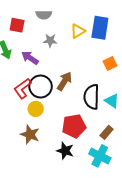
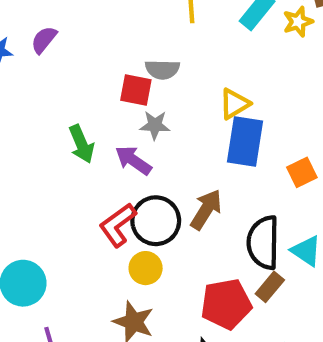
red square: (17, 25) -> (136, 90), moved
blue rectangle: (100, 28) -> (245, 142), moved
gray star: (50, 41) -> (155, 125), moved
brown rectangle: (107, 132) -> (270, 287), moved

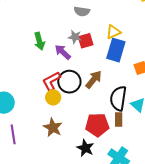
red square: (136, 90) -> (86, 41), moved, turned -35
yellow circle: (146, 268) -> (53, 97), moved
brown rectangle: (270, 287) -> (119, 120), turned -48

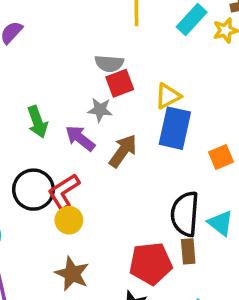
red square: (86, 41) -> (120, 83), moved
brown arrow: (94, 79) -> (123, 151), moved
black circle: (69, 82) -> (33, 190), moved

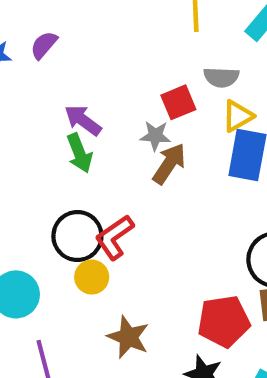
gray semicircle: (109, 63) -> (221, 77), moved
purple arrow: (80, 138) -> (83, 120), moved
brown arrow: (123, 151) -> (169, 164), moved
yellow circle: (69, 220) -> (92, 277), moved

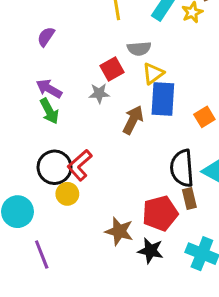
purple semicircle: (44, 45) -> (46, 37), moved
brown arrow: (169, 164) -> (133, 120), moved
brown star: (128, 337) -> (119, 231), moved

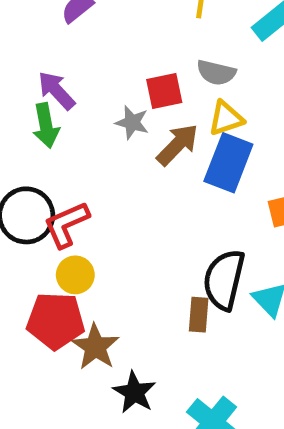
brown arrow: (133, 120) -> (177, 145), moved
yellow circle: (67, 194) -> (75, 275), moved
brown rectangle: (189, 199) -> (199, 315), moved
red pentagon: (160, 213) -> (56, 321), moved

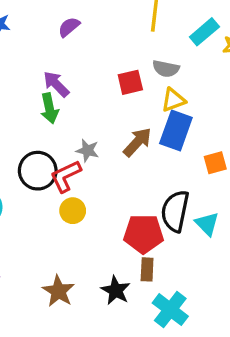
gray star: (132, 122) -> (88, 150), moved
brown arrow: (177, 145) -> (137, 142), moved
brown rectangle: (199, 315) -> (147, 269), moved
red pentagon: (56, 321) -> (143, 234), moved
brown star: (95, 347) -> (58, 291), moved

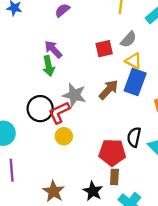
gray semicircle: (166, 69) -> (129, 39), turned -60
yellow triangle: (173, 100) -> (133, 61), turned 48
gray star: (88, 150) -> (74, 95), size x1.5
black semicircle: (175, 211) -> (134, 137), size x0.7

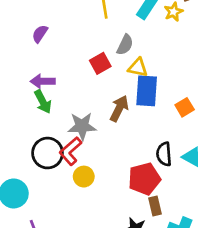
purple arrow: (53, 49) -> (43, 81), turned -30

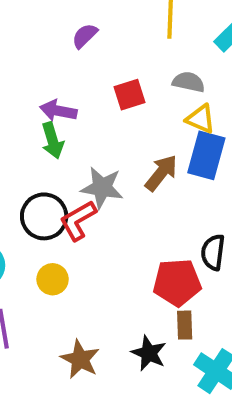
purple semicircle: (40, 34) -> (85, 36), moved
gray semicircle: (125, 45) -> (189, 82), turned -115
red square: (100, 63) -> (130, 95), moved
yellow circle: (84, 177) -> (53, 279), moved

